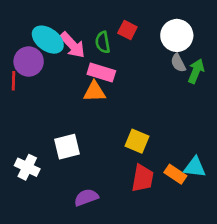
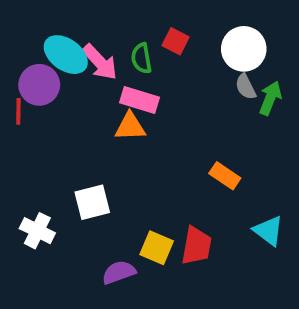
yellow square: (137, 141) -> (157, 248), moved
cyan triangle: (195, 167) -> (268, 231), turned 30
orange rectangle: (175, 174) -> (225, 176), moved

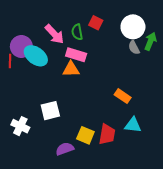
cyan ellipse: (66, 55) -> (36, 56), moved
green arrow: (270, 98) -> (150, 41), moved
cyan triangle: (268, 231) -> (133, 125), moved, turned -30

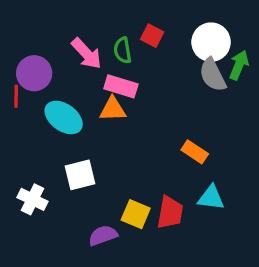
gray semicircle: (134, 48) -> (213, 75), size x1.5
cyan ellipse: (36, 56) -> (64, 117), moved

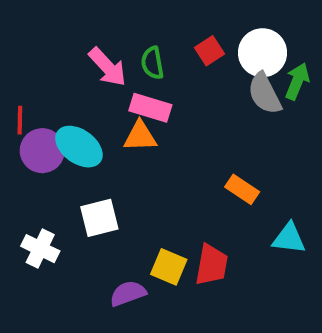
red square: (152, 36) -> (209, 51), moved, turned 30
purple circle: (34, 73) -> (42, 151), moved
cyan triangle: (211, 198) -> (289, 238), moved

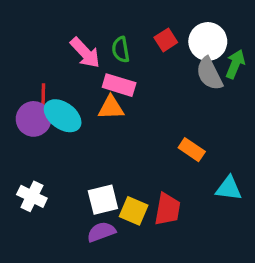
red line: (20, 120) -> (43, 95), moved
white square: (99, 218) -> (103, 200), moved

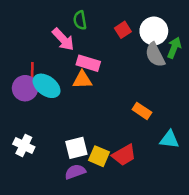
green semicircle: (121, 50) -> (80, 20), moved
red trapezoid: (167, 209) -> (124, 155), turned 50

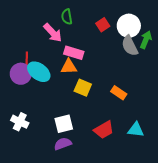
cyan triangle: (169, 140) -> (136, 130), moved
yellow square: (99, 156) -> (83, 88), moved

